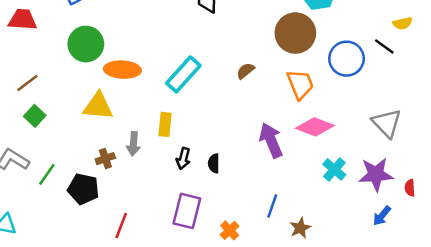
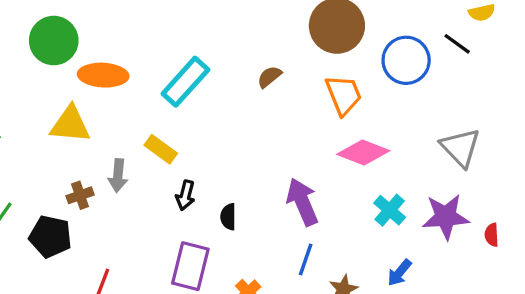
yellow rectangle: (165, 124) -> (161, 149), turned -60
purple arrow: (271, 140) -> (302, 202), moved
black semicircle: (214, 163) -> (228, 217), moved
blue arrow: (382, 216) -> (399, 273), moved

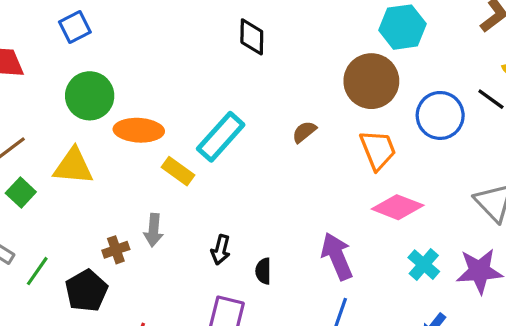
yellow triangle: (70, 125) -> (73, 166), moved
yellow rectangle: (161, 149) -> (178, 171), moved
black pentagon: (50, 236) -> (86, 291), turned 30

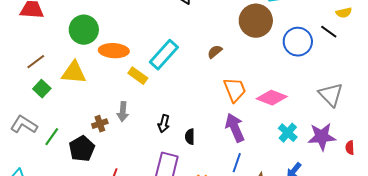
orange trapezoid: (378, 150) -> (235, 90), moved

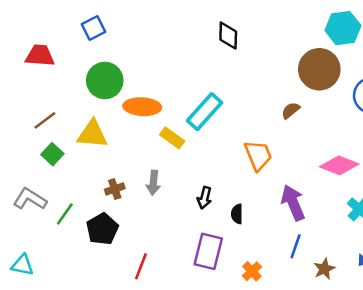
brown semicircle: (215, 52) -> (291, 110), moved
orange trapezoid: (235, 90) -> (258, 155), moved
brown cross: (100, 124) -> (115, 189), moved

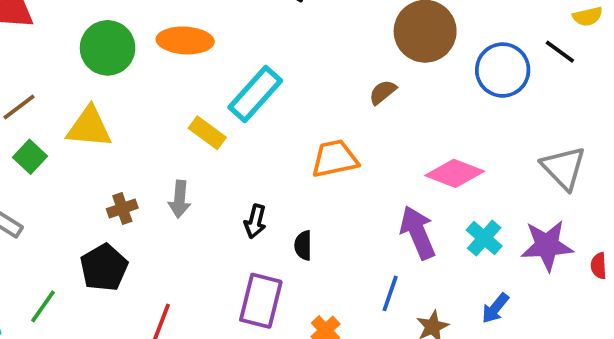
orange ellipse: (142, 107) -> (185, 40), moved
orange trapezoid: (258, 155) -> (335, 159), turned -80
purple arrow: (293, 203) -> (418, 232), moved
green line: (65, 214) -> (43, 306), moved

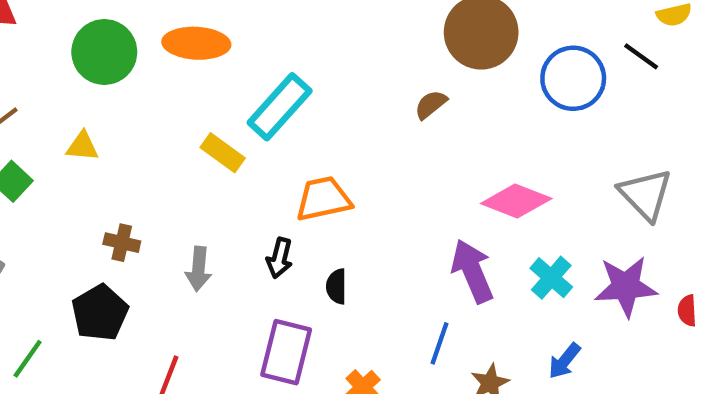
yellow triangle: (89, 127) -> (82, 146), size x0.6
orange trapezoid: (335, 159) -> (323, 199), moved
gray arrow: (180, 199) -> (198, 269), moved
brown cross: (122, 208) -> (122, 243), turned 32

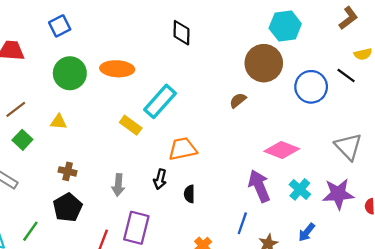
brown cross: (122, 243) -> (68, 171), moved
purple rectangle: (286, 352) -> (136, 228), moved

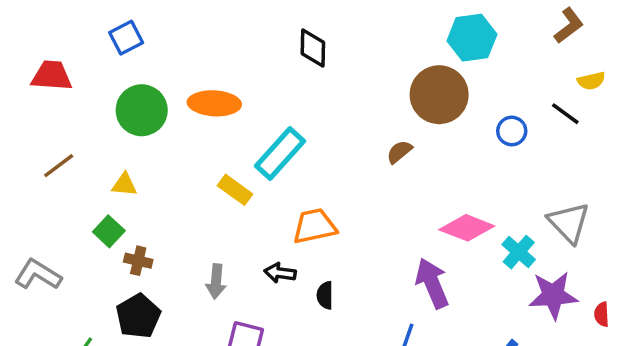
blue circle: (311, 87) -> (512, 131), size x0.6
green square: (22, 140) -> (109, 231), moved
black arrow: (160, 179) -> (280, 273), turned 84
cyan cross: (300, 189) -> (519, 252), moved

